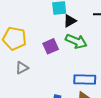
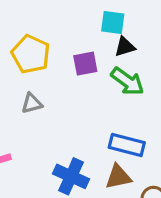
purple square: (51, 46) -> (85, 64), moved

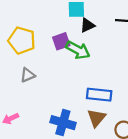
green arrow: (127, 81) -> (78, 50), moved
brown triangle: (118, 177) -> (96, 118), turned -30

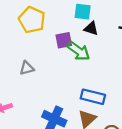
black triangle: (87, 25) -> (91, 28), turned 35
yellow pentagon: (22, 40) -> (32, 20), moved

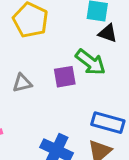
purple square: (64, 40) -> (65, 77), moved

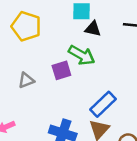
blue rectangle: (108, 123) -> (103, 104), turned -52

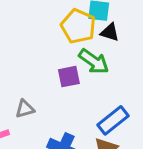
yellow pentagon: (26, 26) -> (78, 26), moved
gray triangle: (26, 80) -> (25, 109), moved

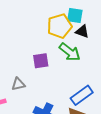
yellow pentagon: (78, 26) -> (60, 26), turned 30
purple square: (69, 77) -> (41, 61), moved

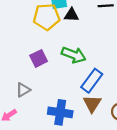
yellow pentagon: (60, 26) -> (47, 17), turned 30
green arrow: (70, 52) -> (74, 55), moved

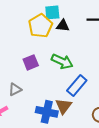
yellow pentagon: (47, 17) -> (40, 26), turned -30
brown triangle: (92, 104) -> (64, 106), moved

